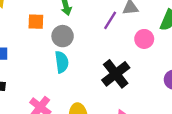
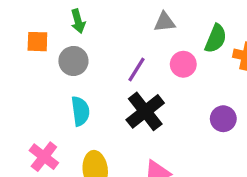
purple line: (110, 20) -> (136, 70), moved
cyan semicircle: (62, 62) -> (80, 111), moved

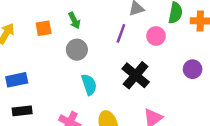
orange square: (37, 42) -> (44, 28), moved
purple line: (136, 70) -> (121, 33), moved

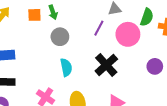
green arrow: (74, 20) -> (53, 12), moved
pink circle: (156, 36) -> (128, 34), size x1.5

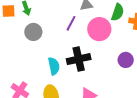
black cross: (106, 65) -> (79, 59), turned 30
cyan semicircle: (66, 67) -> (54, 66), moved

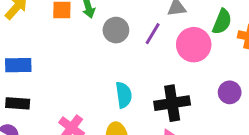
gray circle: (33, 32) -> (116, 30), moved
black cross: (79, 59) -> (172, 103), moved

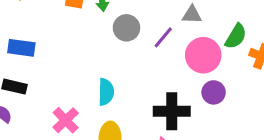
purple circle: (230, 92) -> (214, 92), moved
cyan semicircle: (124, 95) -> (106, 92), moved

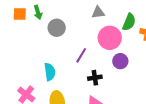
purple line: (163, 37) -> (81, 55), moved
black cross: (172, 111) -> (95, 78), size x0.6

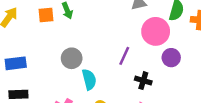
gray circle: (57, 28) -> (72, 58), moved
black cross: (95, 78) -> (143, 81), turned 32

